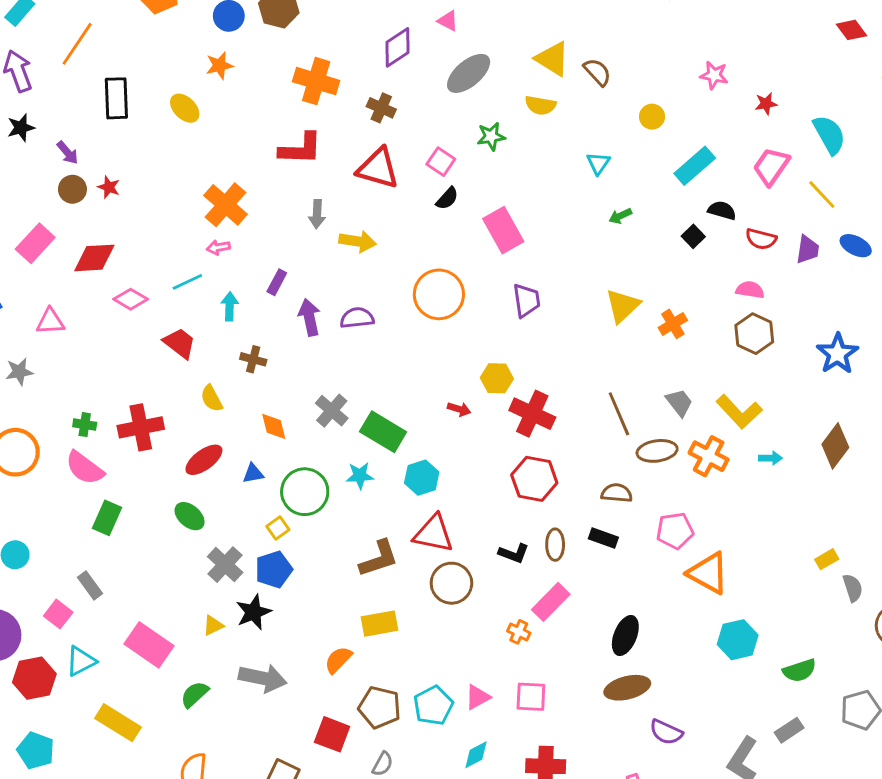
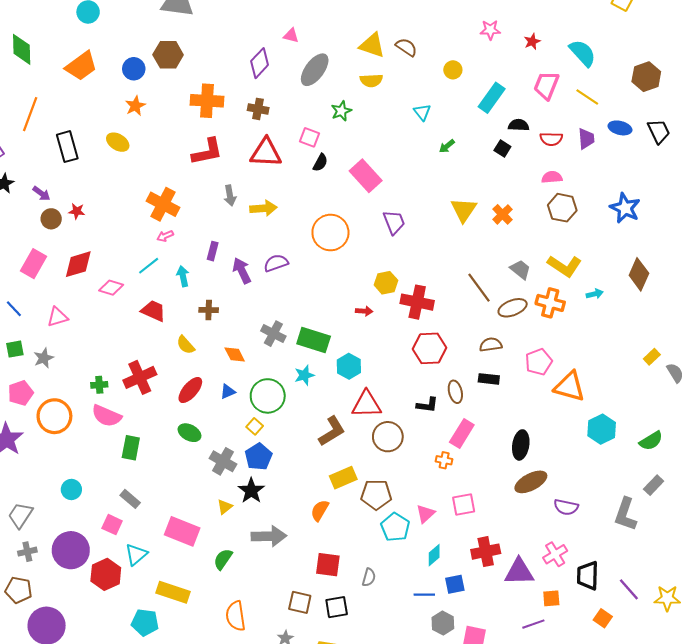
brown pentagon: (380, 707) -> (376, 495), moved
cyan pentagon: (36, 750) -> (145, 622), moved

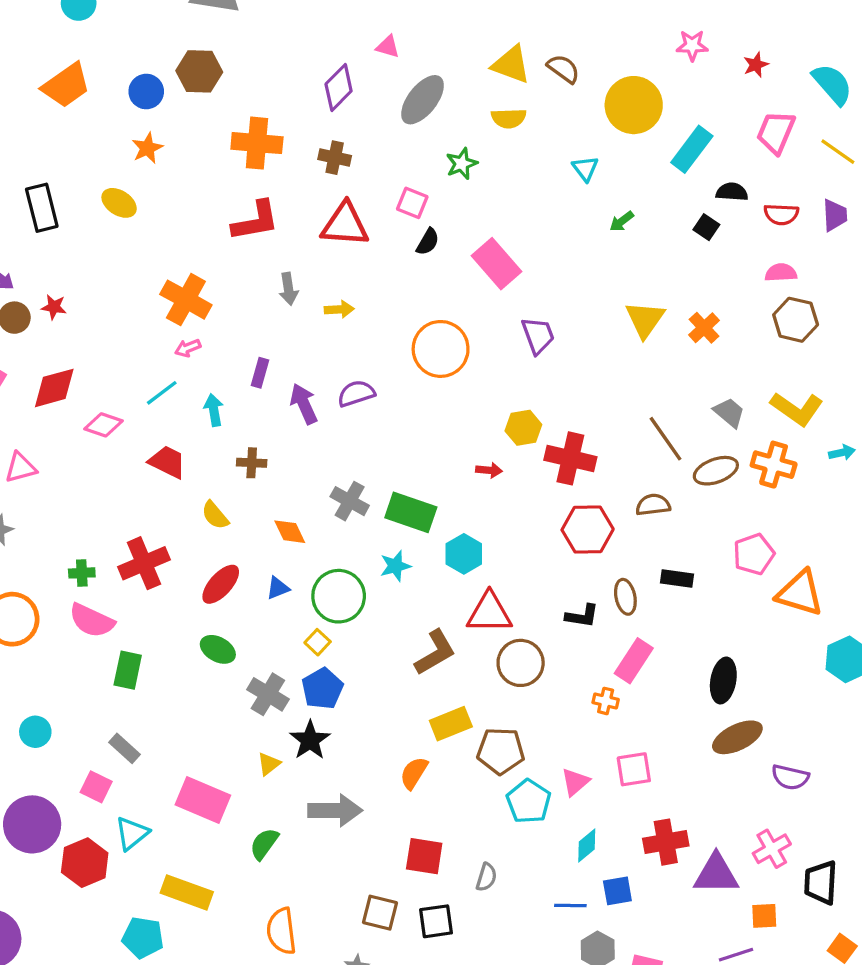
yellow circle: (453, 70) -> (634, 105), size x2.0
yellow arrow: (264, 208) -> (339, 309), size x0.7
brown semicircle: (491, 345) -> (653, 505), moved

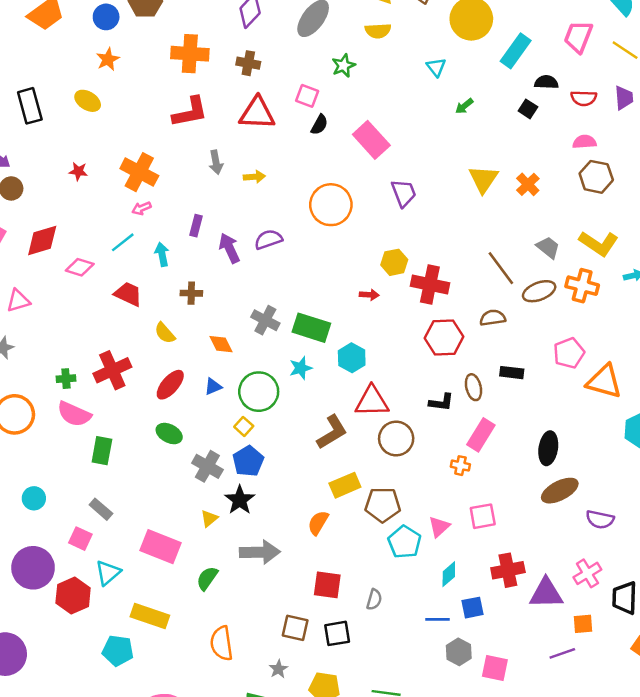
red star: (54, 307) -> (78, 171), moved

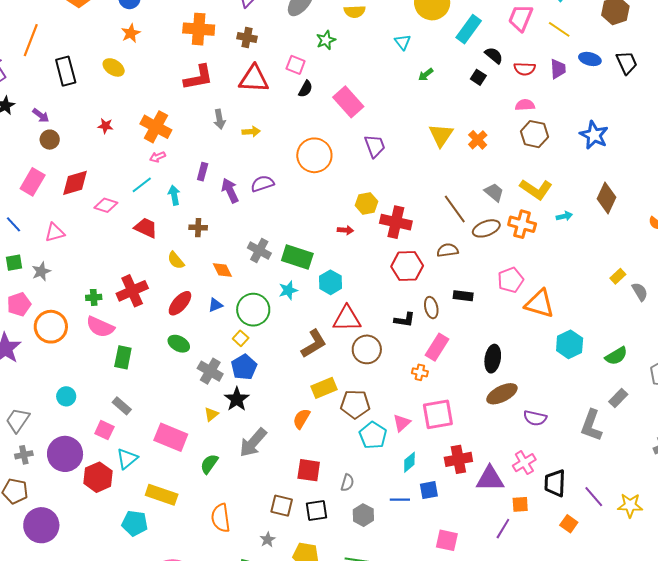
black semicircle: (546, 82) -> (494, 55), turned 36
pink square: (483, 516) -> (438, 414), size x1.4
gray arrow: (260, 552) -> (253, 443), turned 132
gray hexagon: (459, 652) -> (363, 515), moved
purple line: (562, 653) -> (503, 529), turned -40

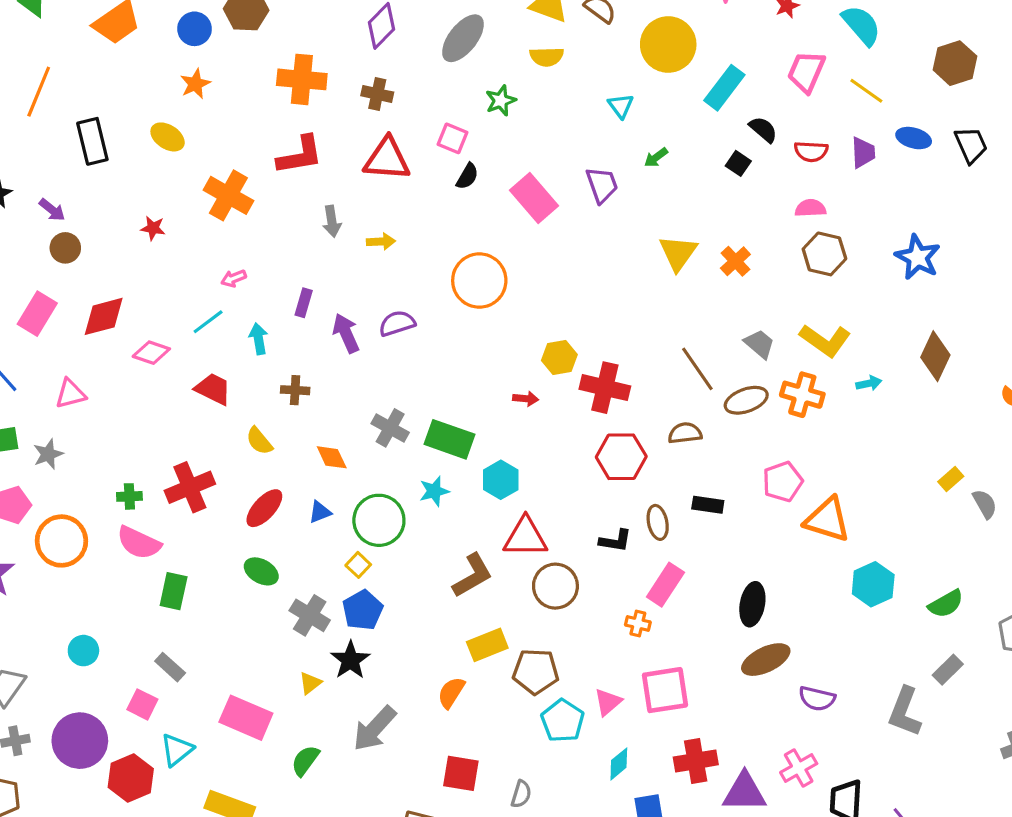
orange cross: (156, 127) -> (228, 195), moved
purple trapezoid: (375, 146) -> (602, 185), moved

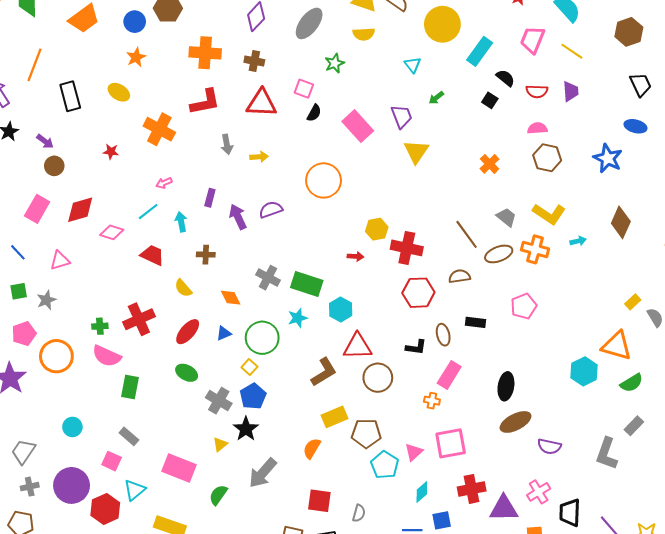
blue ellipse: (914, 138) -> (635, 126), moved
yellow triangle: (678, 253) -> (416, 152), moved
orange triangle: (827, 520) -> (617, 346), moved

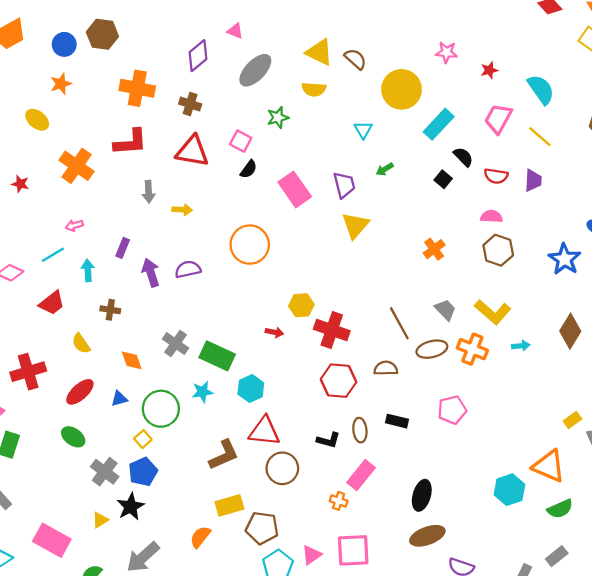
red trapezoid: (152, 255) -> (52, 303), turned 110

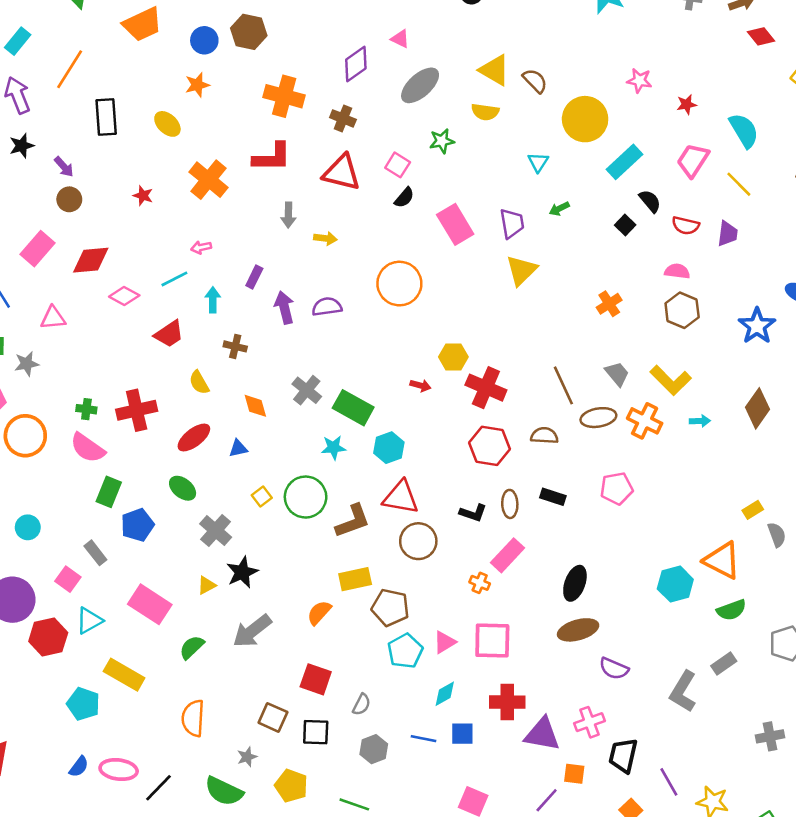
green circle: (161, 409) -> (306, 497), moved
blue pentagon: (143, 472) -> (137, 525), moved

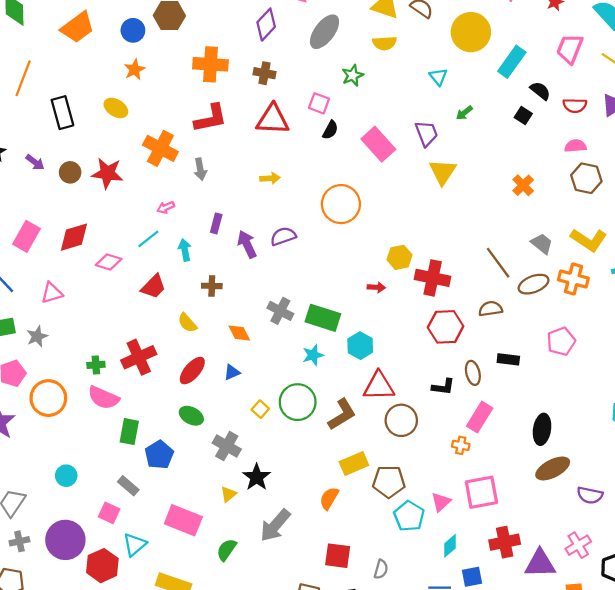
red star: (143, 196) -> (107, 173), size x1.8
brown circle: (69, 199) -> (70, 172), moved
gray arrow: (288, 215) -> (200, 169), moved

